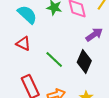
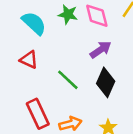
purple arrow: (94, 35) -> (101, 50), moved

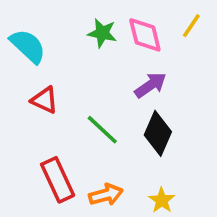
cyan semicircle: (34, 23) -> (28, 46), moved

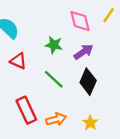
green star: (102, 33) -> (54, 45), moved

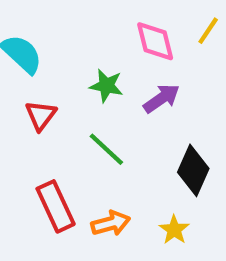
red triangle: (18, 61) -> (41, 115), turned 42
black diamond: (88, 82) -> (193, 170), moved

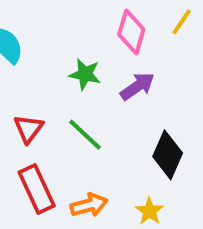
pink diamond: (155, 41) -> (131, 32), turned 30
red triangle: (41, 115) -> (29, 129), moved

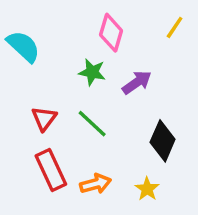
pink diamond: (131, 32) -> (111, 33), moved

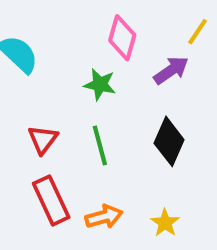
purple arrow: (137, 82) -> (171, 70), moved
green line: (92, 124) -> (100, 146), turned 32
black diamond: (163, 141) -> (169, 141), moved

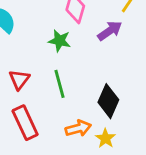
black diamond: (169, 141) -> (108, 101), moved
orange arrow: (104, 217) -> (78, 128), moved

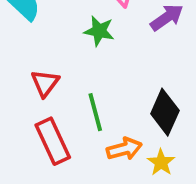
green line: (59, 84) -> (95, 112), moved

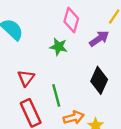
black diamond: (165, 112) -> (99, 80), moved

